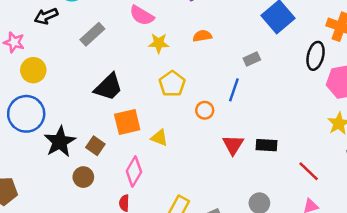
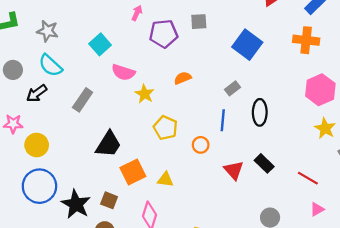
yellow star: (159, 43) -> (145, 94), turned -30
black ellipse: (316, 56) -> (260, 112), moved
black rectangle: (266, 145) -> (264, 163), turned 54

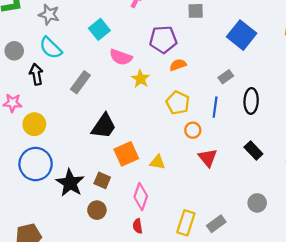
purple pentagon: (164, 34) -> (163, 39), moved
black arrow: (37, 93) -> (36, 74), turned 114
yellow pentagon: (165, 128) -> (178, 103), moved
red triangle: (234, 170) -> (208, 158), moved

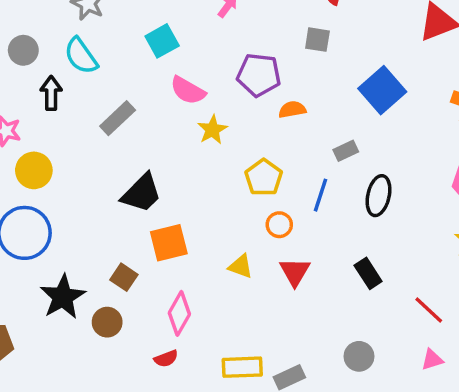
orange semicircle: (178, 65) -> (292, 110), moved
yellow triangle: (157, 162) -> (241, 266), moved
black star: (70, 183) -> (63, 297), moved
yellow rectangle: (186, 223) -> (242, 367), turned 60
red semicircle: (138, 226) -> (166, 359), turned -112

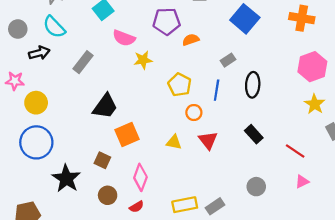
black arrow: (51, 93) -> (39, 53), turned 84
yellow star: (212, 130) -> (143, 60), turned 30
brown circle: (107, 322) -> (108, 195), moved

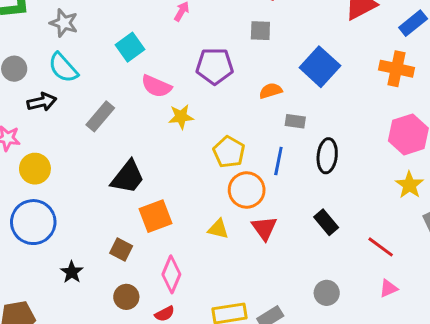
orange semicircle: (191, 40) -> (271, 91), moved
gray rectangle: (228, 60) -> (295, 121), turned 40
orange circle: (194, 113) -> (247, 190), size x1.6
black star: (66, 178) -> (72, 272), size x0.6

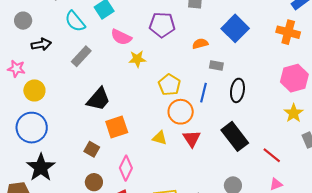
cyan semicircle: (63, 68) -> (75, 21), moved
black rectangle: (326, 222) -> (235, 136), size x1.6
black star: (72, 272) -> (41, 167), moved, size x1.8

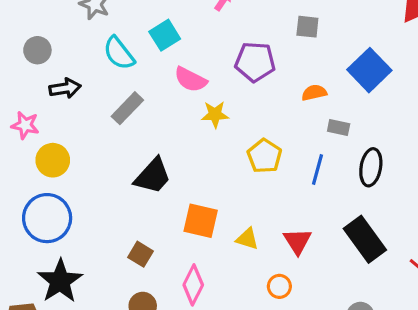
orange circle: (181, 112) -> (279, 286), moved, size x0.6
orange square: (117, 127) -> (201, 221), moved, turned 30

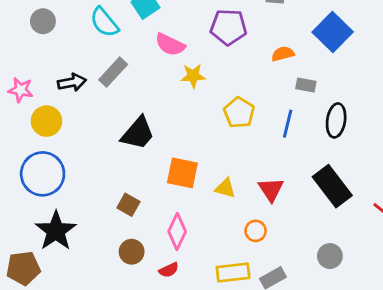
gray circle: (37, 50) -> (43, 21), moved
black arrow: (65, 88) -> (72, 82), moved

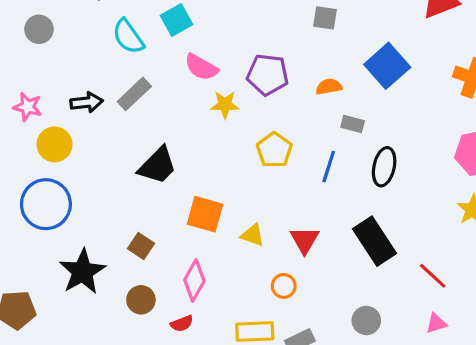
gray circle: (43, 21) -> (39, 29), moved
purple pentagon: (228, 27) -> (268, 75), moved
black star: (56, 231) -> (82, 272), moved

